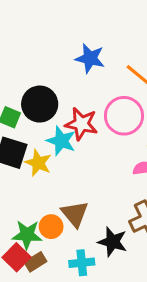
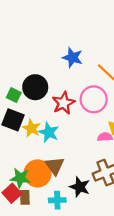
red star: (81, 124) -> (63, 103), turned 30
cyan star: (61, 141) -> (49, 132), moved
orange circle: (51, 227) -> (37, 173), size x1.6
brown rectangle: (35, 262) -> (25, 197), turned -64

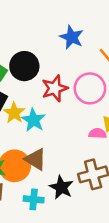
brown triangle: (55, 166) -> (35, 159), turned -30

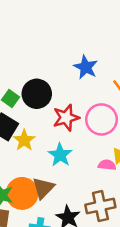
cyan star: (34, 120) -> (60, 155), moved
brown triangle: (35, 159) -> (43, 188), turned 40

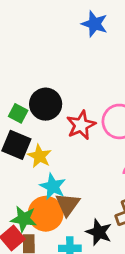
blue star: (86, 67) -> (95, 24), moved
cyan star: (60, 155) -> (53, 186), moved

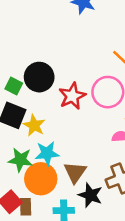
cyan star: (53, 186) -> (47, 153), turned -30
brown triangle: (68, 204) -> (75, 172), moved
green star: (24, 219) -> (20, 160), moved

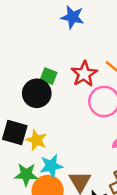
green square: (14, 86) -> (49, 76), moved
red star: (72, 96) -> (84, 74), moved

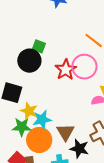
red star: (84, 74) -> (66, 70), moved
yellow star: (36, 140) -> (29, 111), moved

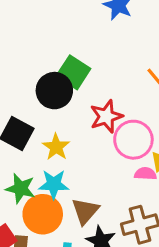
green square: (39, 46) -> (73, 72), size x1.5
pink circle: (84, 67) -> (133, 140), moved
yellow star: (29, 111) -> (56, 147), moved

